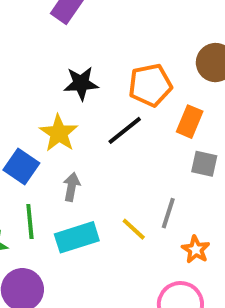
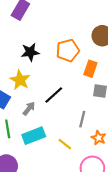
black line: (125, 130) -> (54, 95), moved
gray arrow: (71, 187) -> (29, 109), turned 32
yellow line: (134, 229) -> (65, 144), moved

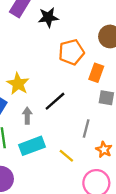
black star: (30, 52) -> (48, 17), moved
gray arrow: (29, 109) -> (27, 116), turned -40

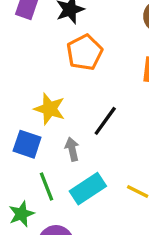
orange pentagon: (71, 52) -> (85, 52), moved

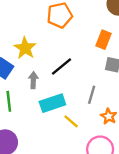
cyan rectangle: (88, 189) -> (52, 103), moved

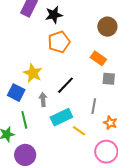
orange rectangle: (103, 40) -> (98, 58), turned -70

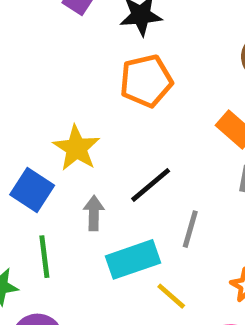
gray line: (94, 106) -> (190, 229), moved

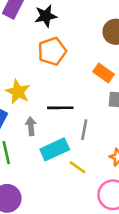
black line: (151, 185) -> (60, 108), turned 45

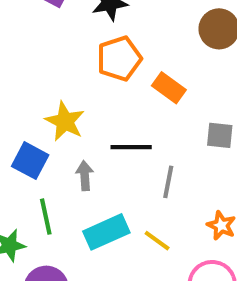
orange rectangle: (103, 73) -> (169, 88), moved
cyan rectangle: (55, 149) -> (106, 232), moved

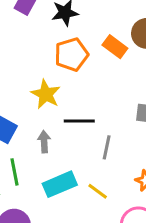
orange rectangle: (169, 88) -> (115, 47), moved
yellow star: (65, 121) -> (46, 94), moved

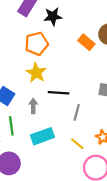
orange pentagon: (71, 54) -> (37, 44), moved
yellow line: (98, 191) -> (77, 144), moved

